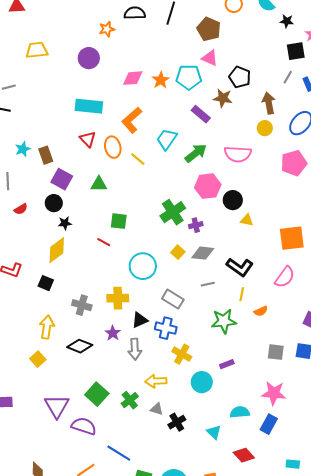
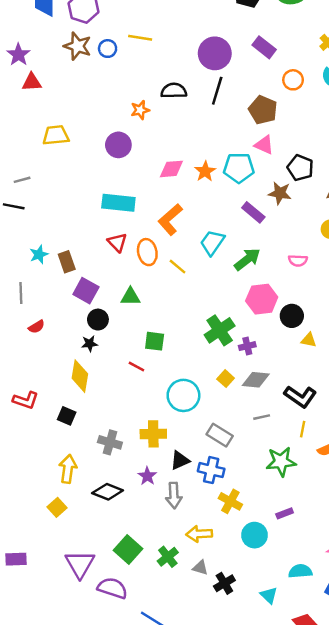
pink semicircle: (238, 154) -> (298, 261), size x0.6
black circle: (54, 203) -> (98, 320), moved
yellow diamond: (57, 250) -> (80, 376), turned -44

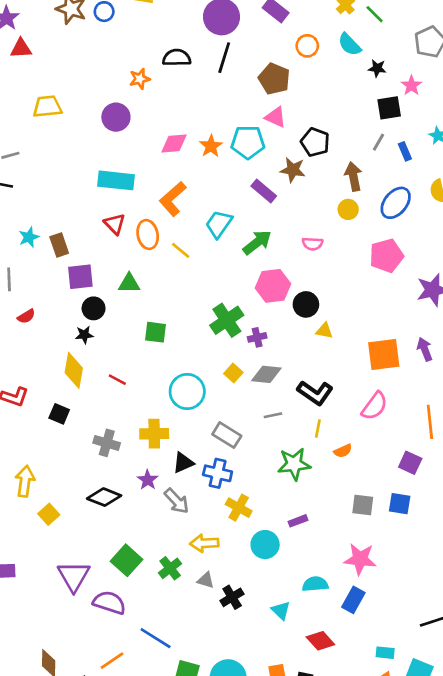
purple square: (86, 291) -> (80, 277), turned -35
red line: (136, 366) -> (117, 380), moved
yellow arrow: (68, 469) -> (25, 481), moved
gray arrow: (174, 495) -> (177, 501), turned -40

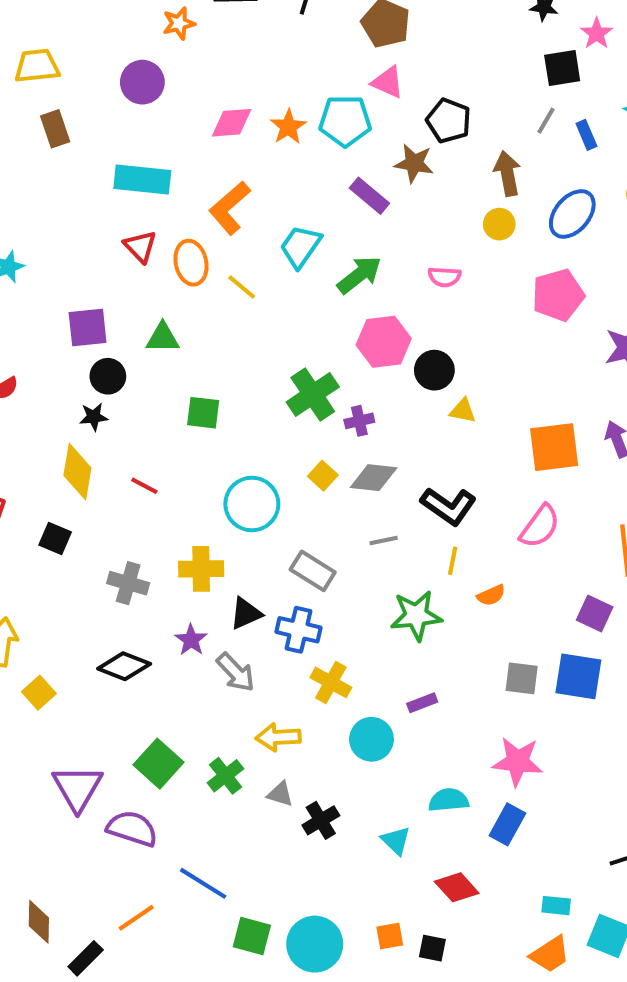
brown rectangle: (59, 245) -> (55, 129), moved
blue square: (400, 504) -> (578, 676), size x1.4

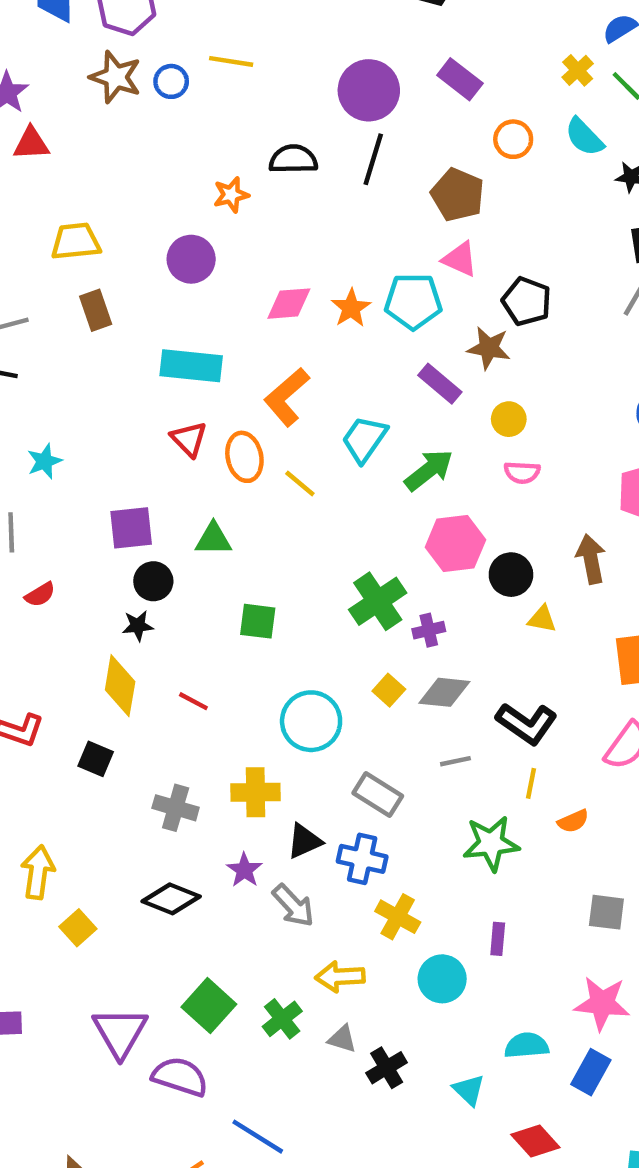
brown arrow: (507, 173) -> (591, 559), moved
yellow circle: (499, 224) -> (509, 419), moved
purple rectangle: (422, 703) -> (498, 939), turned -64

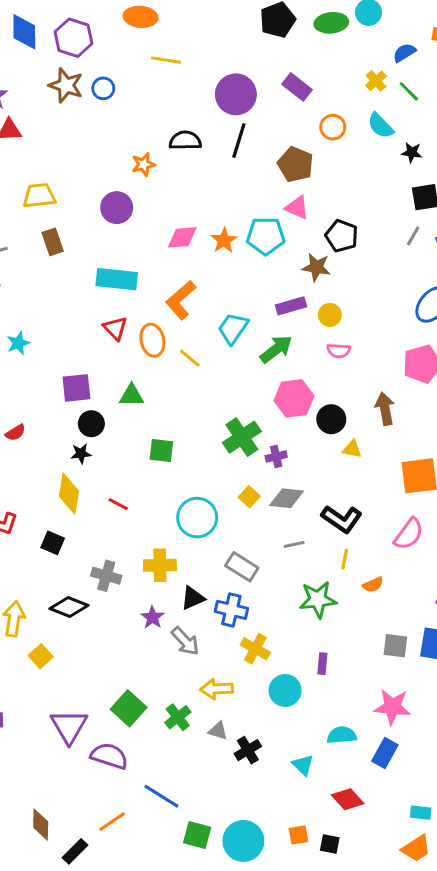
yellow line: (231, 61) -> (166, 60), moved
purple rectangle: (440, 384) -> (291, 306), moved, turned -56
black diamond: (171, 899) -> (69, 607), moved

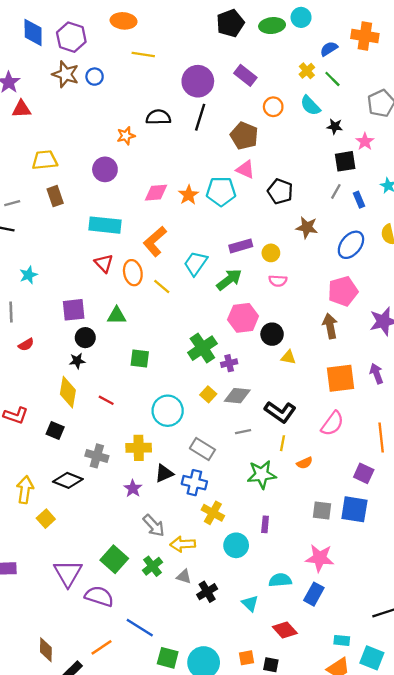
brown star: (316, 267) -> (307, 227), moved
brown arrow: (385, 409) -> (330, 326), moved
gray arrow: (185, 641) -> (154, 526), moved

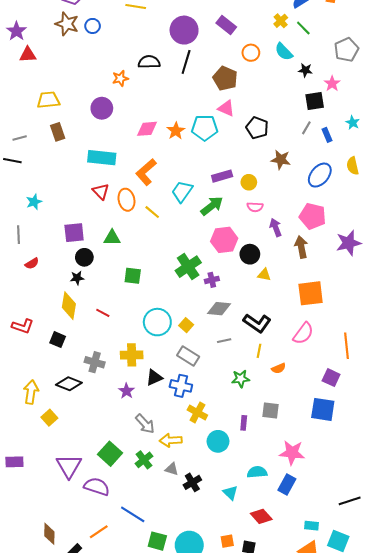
pink pentagon: (343, 291) -> (313, 216), turned 30
purple arrow: (376, 374) -> (276, 227), moved
yellow square: (208, 394) -> (186, 325), moved
green star: (262, 475) -> (241, 379), size x0.7
gray square: (322, 510) -> (270, 410), moved

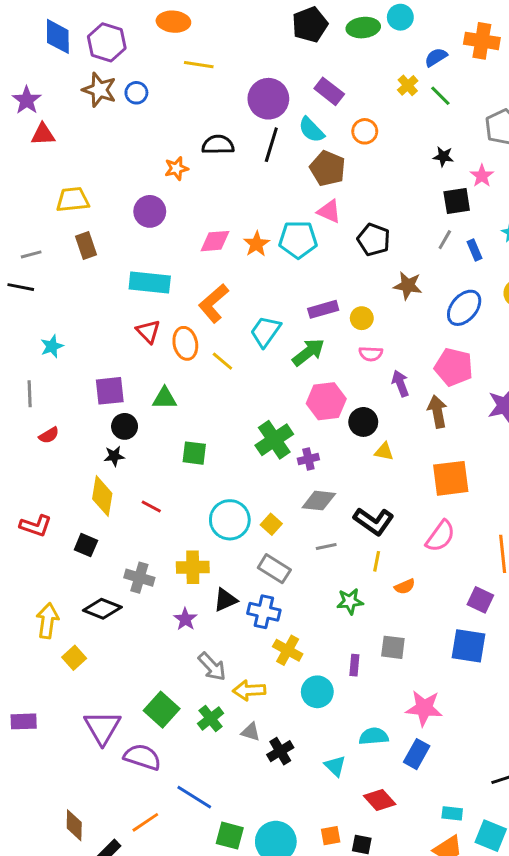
cyan semicircle: (284, 52) -> (311, 130), moved

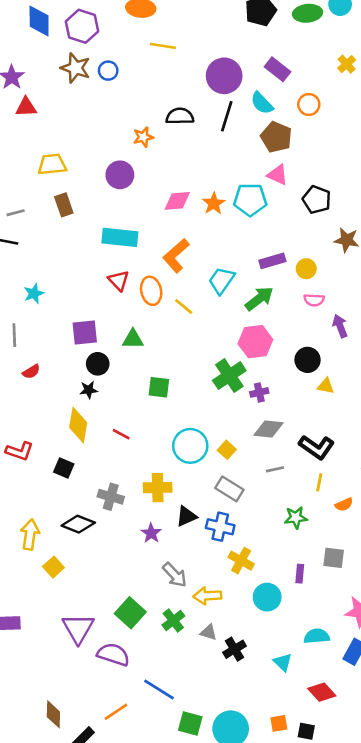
pink hexagon: (326, 401) -> (255, 342), moved

